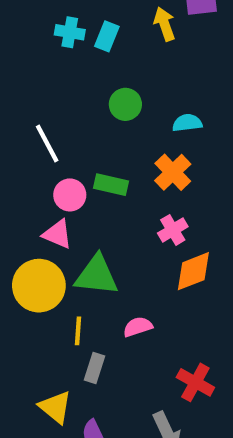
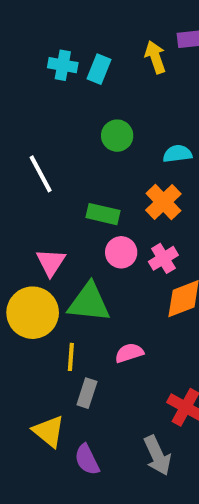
pink circle: (70, 195) -> (121, 252), moved
pink triangle: (57, 234) -> (51, 262), turned 40

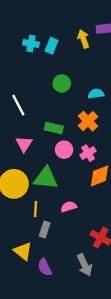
pink triangle: (51, 262) -> (24, 144), moved

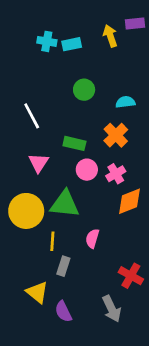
cyan rectangle: (51, 46) -> (72, 44), turned 56
pink semicircle: (69, 207) -> (92, 238), turned -56

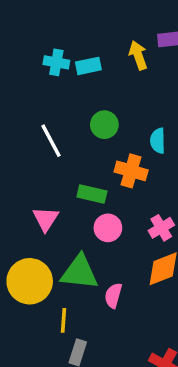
cyan semicircle: (125, 102) -> (158, 141), turned -84
white line: (32, 116) -> (51, 141), moved
orange cross: (116, 135) -> (131, 171), moved, turned -30
pink cross: (116, 174) -> (161, 228), moved
pink semicircle: (92, 238) -> (113, 295), moved

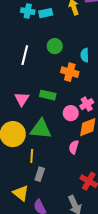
white line: (51, 141) -> (25, 55), turned 42
green rectangle: (92, 194) -> (48, 95), moved
pink circle: (108, 228) -> (71, 113), moved
pink semicircle: (113, 295) -> (74, 147), moved

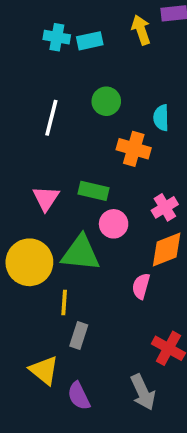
pink circle: (71, 113) -> (114, 224), moved

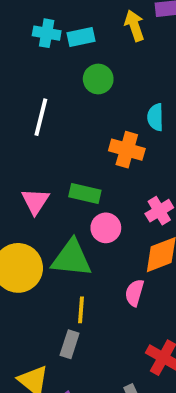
green circle: (106, 101) -> (98, 79), moved
yellow line: (64, 303) -> (81, 310), moved

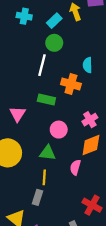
cyan rectangle: (81, 37) -> (54, 21), moved, turned -32
white line: (41, 117) -> (42, 65), moved
green rectangle: (85, 194) -> (46, 100), moved
green triangle: (71, 258) -> (48, 153), moved, size x0.7

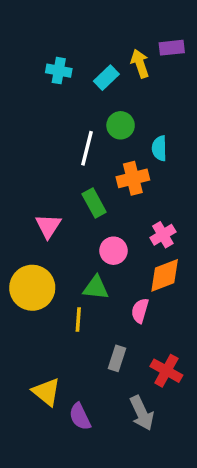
green circle: (54, 43) -> (121, 125), moved
orange cross: (71, 84) -> (133, 178), turned -30
green rectangle: (46, 100) -> (94, 203), turned 48
yellow line: (44, 177) -> (78, 320), moved
gray rectangle: (38, 197) -> (117, 358), moved

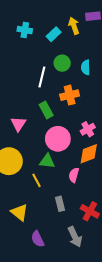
cyan semicircle: (159, 148) -> (86, 67), moved
pink circle: (113, 251) -> (58, 139), size x1.5
yellow line: (78, 320) -> (37, 180), turned -32
gray rectangle: (117, 358) -> (60, 204), turned -32
yellow triangle: (46, 392) -> (19, 212), moved

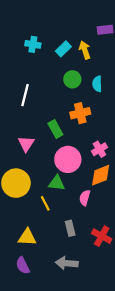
yellow arrow: (74, 26) -> (85, 50), moved
white line: (42, 77) -> (25, 95), moved
yellow triangle: (19, 212) -> (27, 237), turned -36
gray arrow: (75, 237) -> (67, 263), moved, turned 120
purple semicircle: (38, 239) -> (23, 265), moved

